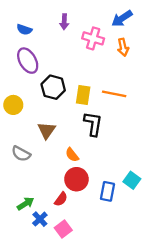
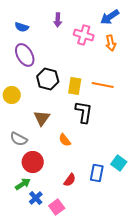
red circle: (76, 179) -> (33, 162), moved
red semicircle: (61, 199) -> (70, 180), moved

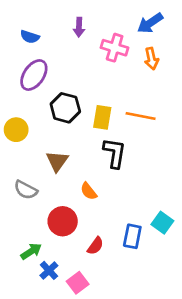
purple ellipse: (25, 55) -> (34, 75), turned 65
red circle: (33, 162) -> (63, 221), moved

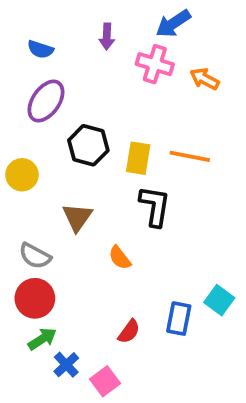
blue arrow: (150, 23) -> (173, 24), moved
orange arrow: (151, 59) -> (205, 79), turned 130
red circle: (63, 221) -> (35, 298), moved

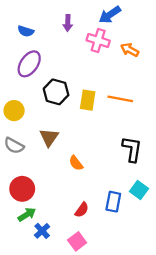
black L-shape: (155, 206) -> (132, 149), moved
gray semicircle: (35, 256) -> (14, 146), moved
pink square: (105, 381) -> (77, 241), moved

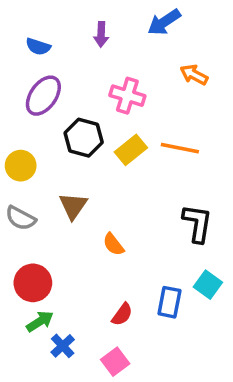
pink cross: (98, 40) -> (127, 96), moved
yellow rectangle: (88, 100) -> (131, 150), turned 42

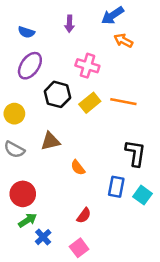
orange arrow: (194, 75) -> (123, 41), moved
brown triangle: (73, 206) -> (50, 141), turned 42
blue rectangle: (169, 302) -> (116, 187), moved

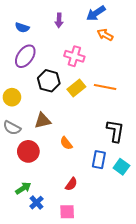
red circle: (23, 194) -> (28, 151), moved
pink square: (79, 248) -> (67, 212), turned 35

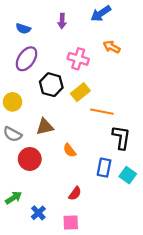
orange arrow: (105, 35) -> (112, 47), moved
orange line: (105, 87) -> (102, 112), moved
green arrow: (23, 188) -> (14, 198), moved

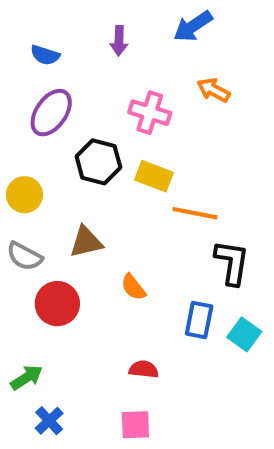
yellow rectangle: (80, 92) -> (154, 176), turned 60
red semicircle: (75, 193) -> (144, 369), turned -120
blue cross: (38, 213) -> (49, 421), moved

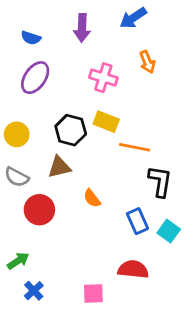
purple arrow: (119, 41) -> (82, 28), size x1.4
orange arrow: (213, 90) -> (147, 62), turned -140
black hexagon: (98, 162) -> (71, 130), moved
blue rectangle: (199, 320) -> (137, 221), turned -35
red semicircle: (144, 369) -> (133, 269), moved, size x1.5

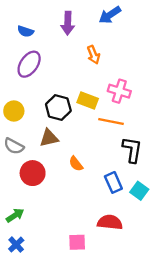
orange arrow: (147, 62) -> (93, 55), moved
pink cross: (103, 78) -> (119, 91), moved
blue cross: (34, 291) -> (16, 245), moved

